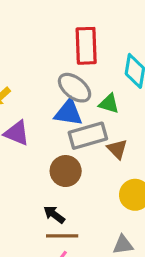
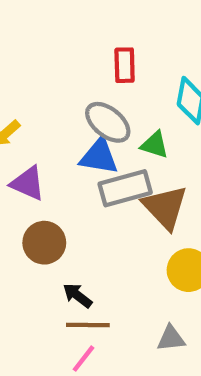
red rectangle: (86, 46) -> (125, 65), size x0.7
brown triangle: (117, 149) -> (165, 207), size x1.6
brown circle: (66, 171) -> (44, 243), moved

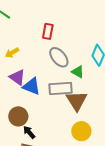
red rectangle: (125, 65) -> (48, 31), moved
blue triangle: (99, 156) -> (32, 86), moved
brown circle: (44, 243) -> (18, 116), moved

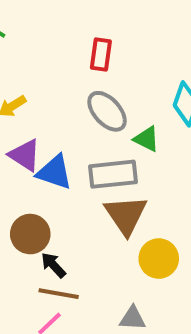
red rectangle: (48, 31) -> (101, 55), moved
brown triangle: (77, 101) -> (126, 215), moved

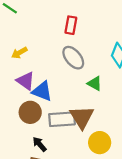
green triangle: (147, 139) -> (95, 83), moved
gray rectangle: (113, 174) -> (62, 119), moved
brown circle: (30, 234) -> (30, 112), moved

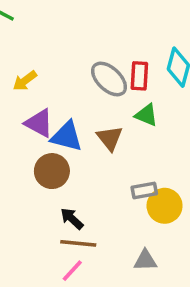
red rectangle: (71, 25) -> (139, 76), moved
brown triangle: (82, 117) -> (110, 138), moved, size x0.7
gray rectangle: (62, 119) -> (144, 190), moved, size x0.6

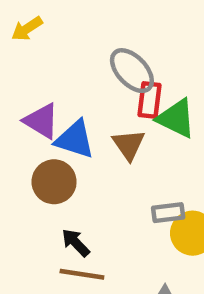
red rectangle: (139, 76) -> (150, 100), moved
yellow arrow: (25, 81) -> (27, 29), moved
green triangle: (146, 115) -> (176, 118), size x1.4

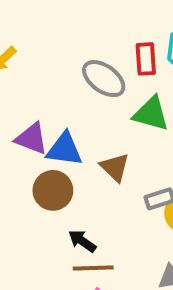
red rectangle: (150, 100) -> (146, 59), moved
brown triangle: (129, 145) -> (115, 167), moved

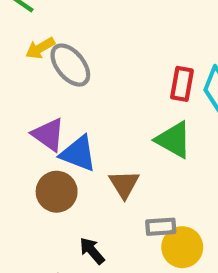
gray ellipse: (104, 79) -> (70, 65), moved
black arrow: (82, 241) -> (92, 251), moved

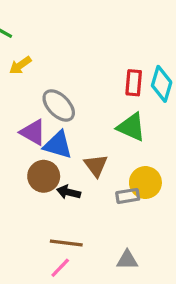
gray ellipse: (70, 65) -> (59, 106), moved
yellow circle: (182, 247) -> (145, 183), moved
black arrow: (92, 251) -> (69, 192), moved, turned -30

